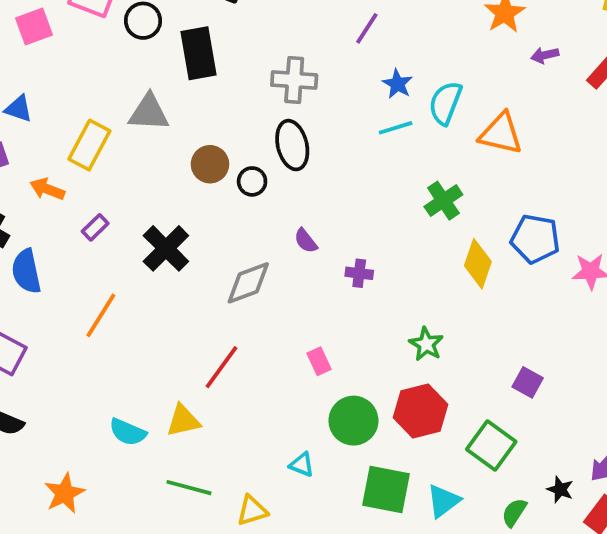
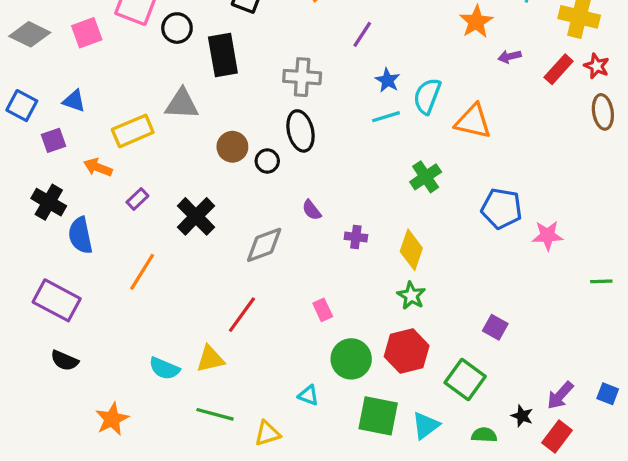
yellow rectangle: (89, 145) -> (133, 131), turned 39
yellow diamond: (478, 264) -> (411, 250), moved
green semicircle: (514, 512) -> (484, 435), turned 60

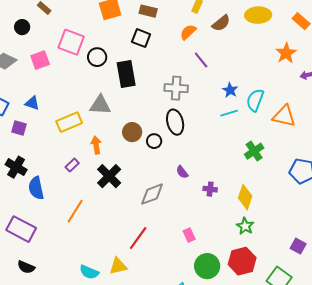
purple line: (362, 34) -> (201, 60), moved, turned -72
purple square: (53, 140) -> (19, 128), turned 35
orange arrow: (98, 167) -> (96, 145), moved, turned 60

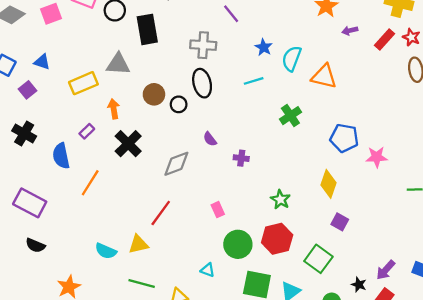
cyan line: (229, 113) -> (254, 81), moved
purple square: (19, 128) -> (27, 90), turned 35
blue semicircle: (36, 188) -> (61, 156), moved
yellow diamond: (245, 197) -> (329, 184), moved

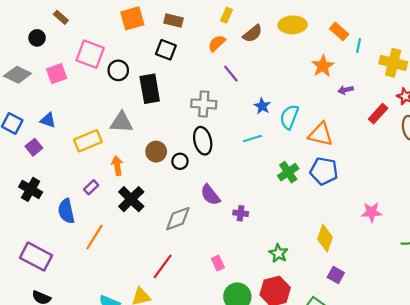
red rectangle: (384, 40) -> (378, 114), moved
blue pentagon: (344, 138) -> (324, 171), moved
purple semicircle: (210, 139) -> (210, 195), size x1.5

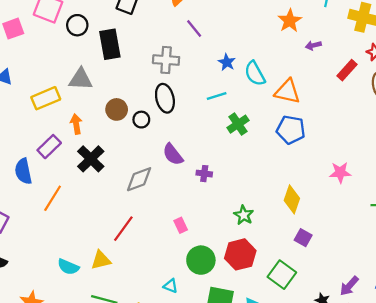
cyan semicircle: (289, 117) -> (255, 74), turned -50
green cross: (288, 172) -> (238, 124), moved
purple rectangle: (91, 187) -> (49, 147), size x1.5

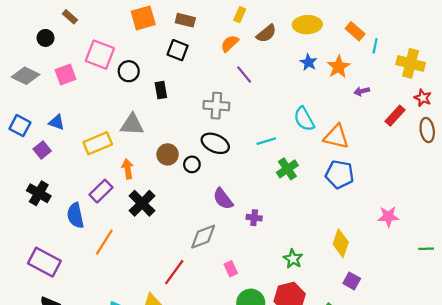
black rectangle: (110, 44) -> (161, 90), size x0.6
blue star: (227, 62) -> (308, 62), moved
black ellipse: (165, 98) -> (215, 143), turned -52
gray diamond: (139, 179) -> (203, 237), moved

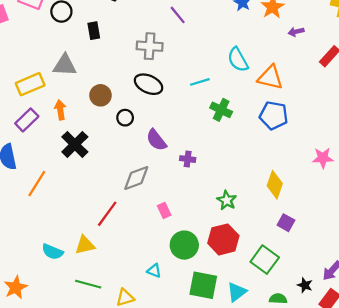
black circle: (192, 164) -> (125, 118), moved
green cross: (287, 169) -> (221, 110), turned -30
purple rectangle: (101, 191) -> (27, 120), moved

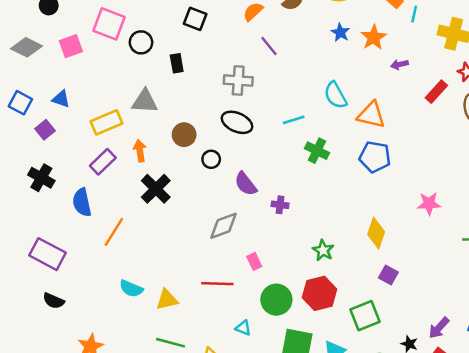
red line: (107, 214) -> (217, 284), moved, turned 56
cyan semicircle: (52, 252) -> (131, 289), moved
green square: (265, 260) -> (365, 316), turned 32

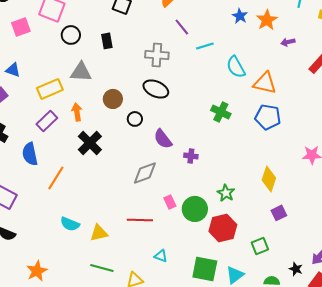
black circle: (141, 42) -> (71, 35), moved
cyan line: (294, 120) -> (205, 46), moved
purple square: (388, 275) -> (279, 213), turned 35
green circle: (276, 300) -> (195, 209), moved
green square: (365, 316) -> (260, 246), size x0.7

